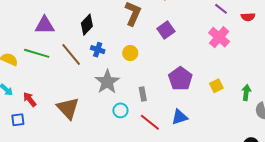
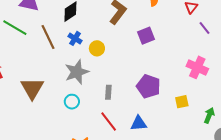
pink cross: (219, 37) -> (197, 67), moved, turned -30
yellow circle: (130, 53) -> (97, 48), moved
purple pentagon: (180, 79) -> (148, 86), turned -30
cyan circle: (120, 110) -> (72, 102), moved

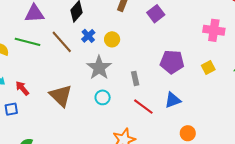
blue cross: (75, 38) -> (88, 36), turned 32

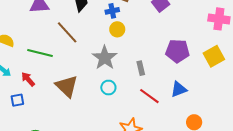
blue cross: (88, 36) -> (112, 11), moved, turned 32
green line: (27, 42) -> (40, 53), moved
yellow square: (208, 67) -> (214, 56), size x1.5

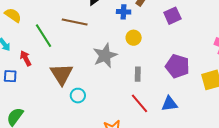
yellow circle: (117, 29) -> (134, 38), moved
brown line: (67, 32) -> (75, 22), turned -50
green line: (40, 53) -> (43, 36), turned 30
cyan circle: (108, 88) -> (78, 96), moved

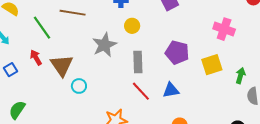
red arrow: (26, 58) -> (36, 57), moved
gray rectangle: (138, 74) -> (138, 62), size x1.5
blue square: (10, 76) -> (11, 70), turned -32

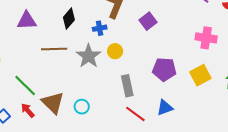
green line: (42, 28) -> (25, 86), moved
gray star: (104, 45) -> (89, 56), moved
red arrow: (36, 57) -> (28, 110), moved
cyan circle: (79, 86) -> (82, 107), moved

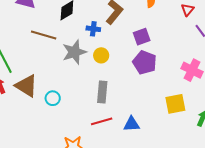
purple pentagon: (164, 69) -> (145, 62), moved
brown triangle: (53, 103) -> (26, 86), turned -30
red line: (135, 114) -> (102, 121), turned -70

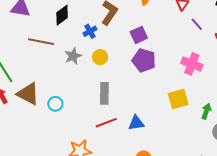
blue cross: (93, 29) -> (90, 31), turned -32
gray star: (74, 52) -> (73, 56), size x0.7

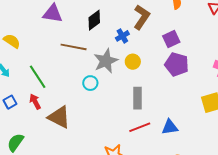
gray star: (73, 56) -> (106, 61), size x1.4
brown triangle: (28, 94) -> (59, 117), moved
cyan circle: (55, 104) -> (90, 83), moved

